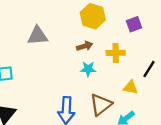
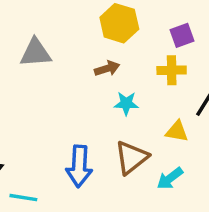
yellow cross: (116, 53) -> (172, 70), moved
cyan star: (88, 69) -> (126, 103), moved

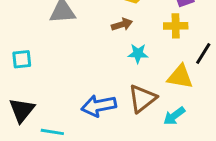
yellow triangle: (177, 131) -> (180, 77), size x1.4
blue arrow: (79, 166) -> (99, 106), turned 76

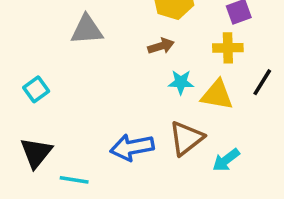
cyan square: (22, 59) -> (36, 89), turned -30
yellow triangle: (180, 77) -> (217, 95), moved

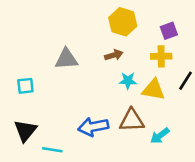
gray triangle: (87, 30) -> (66, 59), moved
cyan square: (36, 89) -> (25, 86), turned 30
brown triangle: (186, 138) -> (132, 120), turned 36

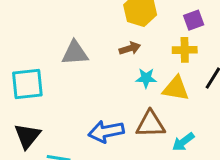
cyan square: (25, 86) -> (27, 84), size x1.6

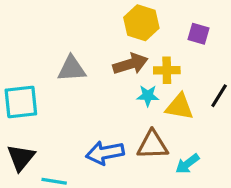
purple square: (194, 20) -> (198, 34), turned 36
brown arrow: (130, 48) -> (130, 64), size x1.5
yellow cross: (185, 50) -> (167, 70), moved

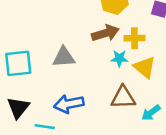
gray triangle: (72, 69) -> (64, 57), moved
yellow triangle: (179, 107) -> (145, 67), turned 30
blue arrow: (105, 153) -> (69, 104), moved

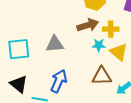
blue arrow: (69, 104) -> (59, 81), turned 125
black triangle: (18, 108) -> (19, 84), turned -30

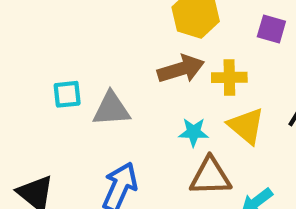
cyan star: (99, 45) -> (194, 132), moved
cyan square: (19, 49) -> (67, 94), moved, size x0.6

